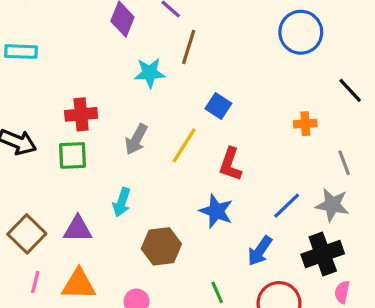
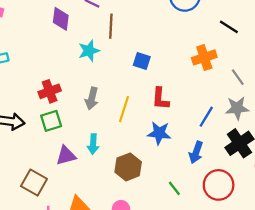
orange cross: (305, 124) -> (204, 57), size x1.5
yellow line: (184, 145) -> (124, 109), moved
purple triangle: (78, 229) -> (66, 156), moved

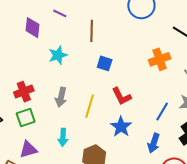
brown line: (111, 26) -> (92, 31), moved
red L-shape: (160, 99) -> (122, 96), turned -30
blue star: (159, 133) -> (121, 127), turned 30
purple triangle: (66, 156) -> (28, 149), moved

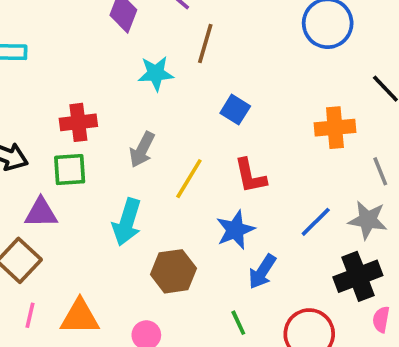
brown line: (92, 31) -> (205, 43), moved
cyan arrow: (63, 137) -> (127, 222), size x1.4
blue arrow: (154, 143) -> (262, 272), moved
purple triangle: (28, 149) -> (41, 213), moved

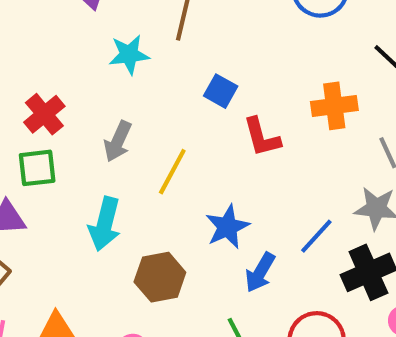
red cross: (78, 122) -> (44, 114), turned -30
red L-shape: (250, 176) -> (262, 137), moved
blue line: (316, 222) -> (316, 236), moved

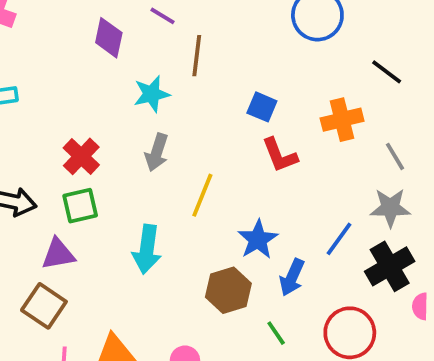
blue square: (221, 91) -> (262, 107), moved
gray arrow: (118, 141) -> (157, 152), moved
brown hexagon: (160, 277) -> (228, 290), moved

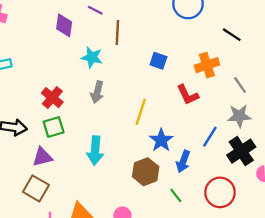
cyan star: (152, 94) -> (92, 57), turned 30
red L-shape: (280, 155) -> (188, 95), moved
yellow line: (202, 195) -> (141, 112), moved

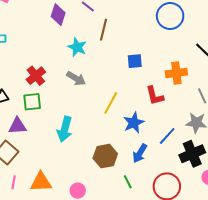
blue square: (158, 61) -> (135, 61), turned -35
gray arrow: (97, 92) -> (76, 78), turned -84
blue star: (161, 140) -> (134, 123), moved

